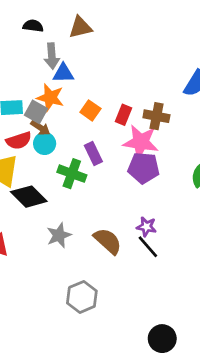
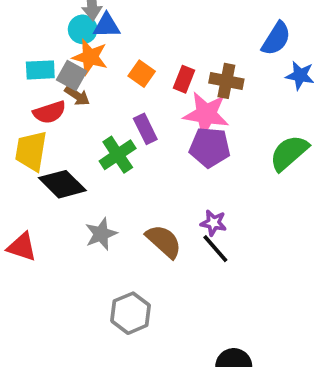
cyan circle: (45, 143) -> (83, 29), moved
green cross: (72, 174) -> (118, 155), turned 36

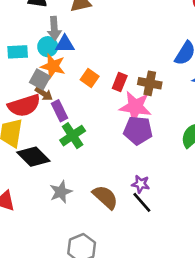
cyan rectangle: (40, 70) -> (18, 52), moved
red semicircle: (49, 112) -> (24, 106), size x1.4
purple rectangle: (145, 129) -> (60, 111), moved

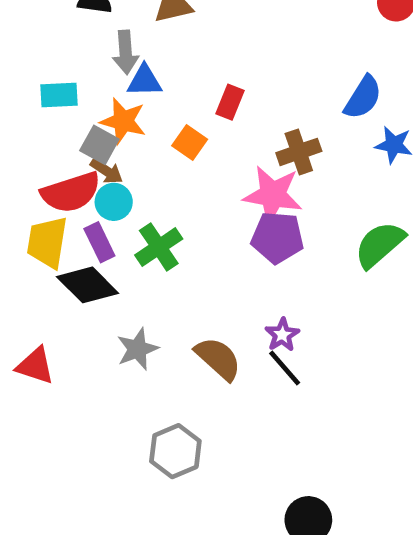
cyan circle: (48, 47) -> (114, 202), moved
red rectangle: (120, 82) -> (230, 102), moved
brown cross: (150, 83) -> (299, 152), turned -30
purple rectangle: (60, 111) -> (99, 242), moved
purple star: (141, 184) -> (282, 335), turned 30

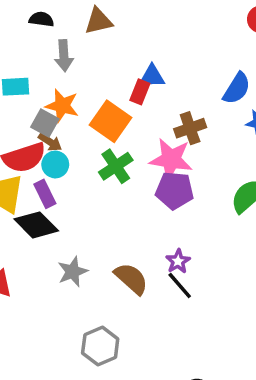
blue triangle: (145, 81) -> (152, 76), moved
orange square: (190, 142) -> (111, 121), size x1.6
green cross: (159, 247) -> (116, 166), moved

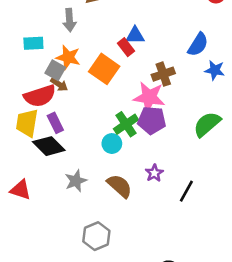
red rectangle: (140, 92) -> (126, 47), turned -60
cyan circle: (55, 164) -> (112, 144), moved
green cross: (116, 166) -> (126, 124), moved
black line: (180, 285) -> (186, 191), moved, turned 70

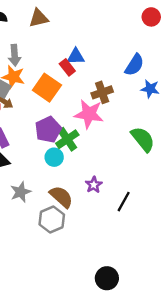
gray arrow: (69, 20) -> (15, 55), moved
purple pentagon: (152, 120) -> (48, 130), moved, turned -30
green semicircle: (207, 124) -> (143, 139), turned 92
gray hexagon: (96, 236) -> (52, 219), moved

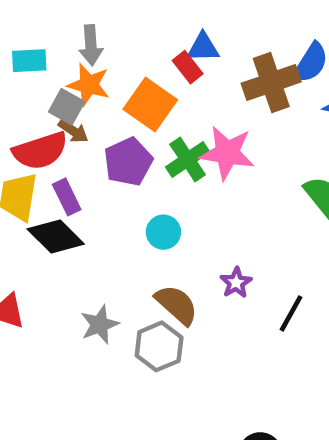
brown cross: (102, 92) -> (271, 83), moved, size x1.4
purple pentagon: (48, 130) -> (128, 162), moved
green cross: (67, 139) -> (188, 160), moved
gray star: (21, 192) -> (100, 324), moved

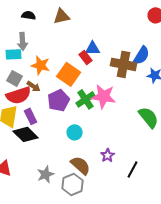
gray arrow: (91, 45) -> (23, 41), moved
brown cross: (271, 83) -> (124, 64), turned 30
gray square: (67, 107) -> (15, 78), moved

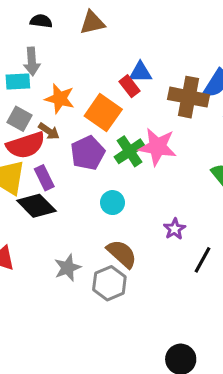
purple star: (108, 155) -> (175, 229), moved

